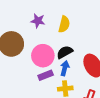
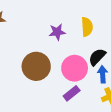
purple rectangle: (46, 75) -> (72, 93), moved

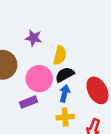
yellow semicircle: (87, 27) -> (60, 55), moved

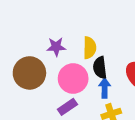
purple star: (34, 38) -> (56, 47), moved
black semicircle: (65, 75) -> (100, 68), turned -54

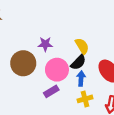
yellow semicircle: (90, 48) -> (82, 46), moved, turned -35
black semicircle: (100, 68) -> (78, 62), turned -133

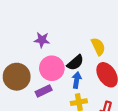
yellow semicircle: (82, 46) -> (98, 47), moved
brown circle: (23, 63) -> (17, 77), moved

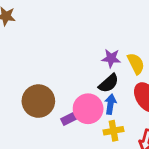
purple star: (42, 40) -> (111, 58), moved
pink circle: (52, 68) -> (88, 109), moved

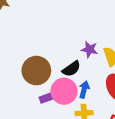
black semicircle: (109, 83) -> (71, 69), moved
brown circle: (38, 101) -> (36, 71), moved

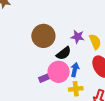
brown circle: (36, 71) -> (43, 36), moved

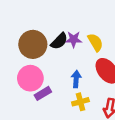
black semicircle: (64, 53) -> (59, 41), moved
pink circle: (59, 72) -> (30, 78), moved

